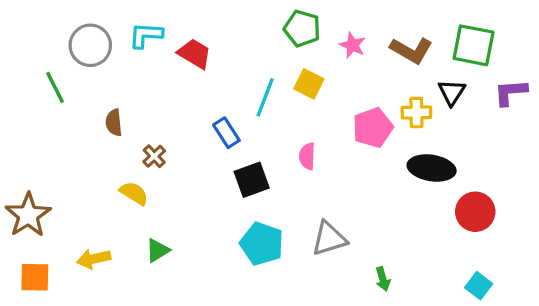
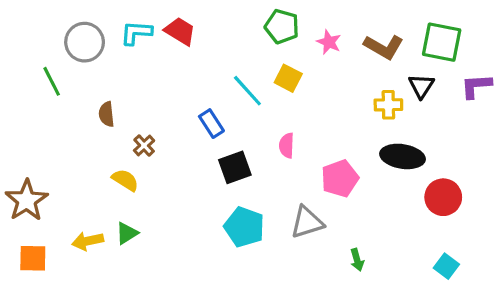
red trapezoid: (195, 54) -> (180, 31), moved
cyan line: (265, 97) -> (247, 91), turned -63
pink pentagon: (373, 128) -> (340, 178), moved
green triangle: (158, 250) -> (127, 233), moved

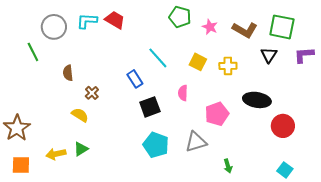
yellow square: (288, 78) -> (198, 62), moved
yellow cross: (388, 105) -> (228, 66), moved

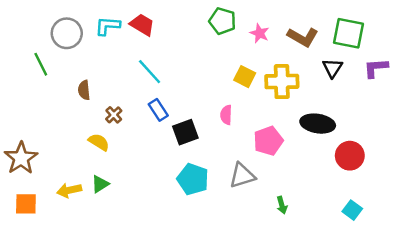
cyan line: (158, 58) -> (150, 72), moved
yellow cross: (228, 66) -> (282, 82), size x1.5
blue rectangle: (135, 79) -> (158, 110), moved

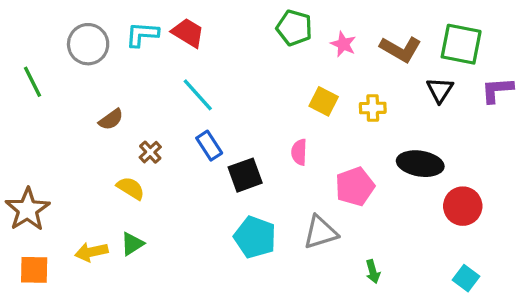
green line: (41, 64) -> (32, 82), moved
yellow cross: (282, 82) -> (373, 108), size x0.6
brown semicircle: (84, 90) -> (111, 119), turned -120

